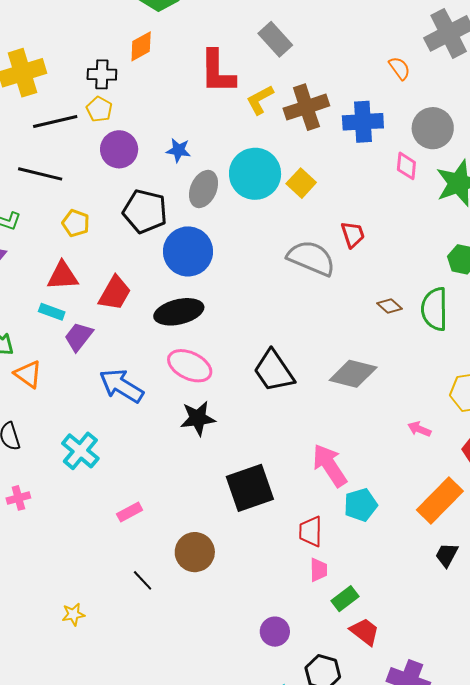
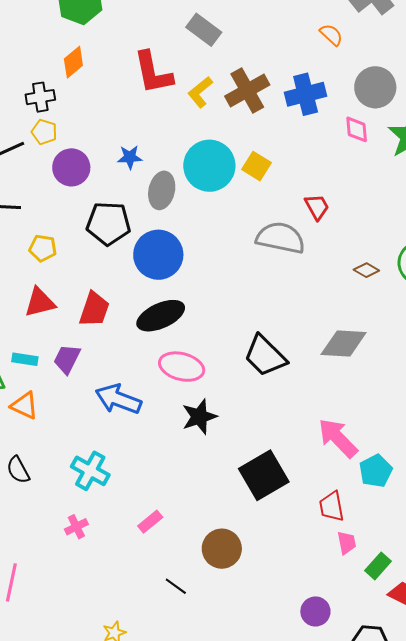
cyan rectangle: (52, 312) -> (25, 359), moved
pink cross: (18, 498) -> (76, 527), moved

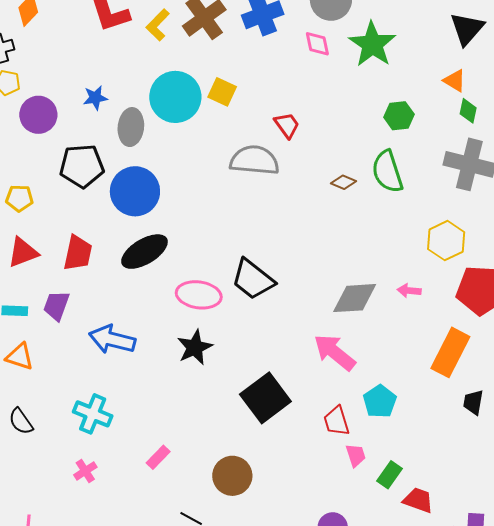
gray diamond: (344, 344) -> (355, 298), moved
pink ellipse: (182, 367) -> (199, 295), moved
cyan pentagon: (376, 471) -> (380, 401), moved

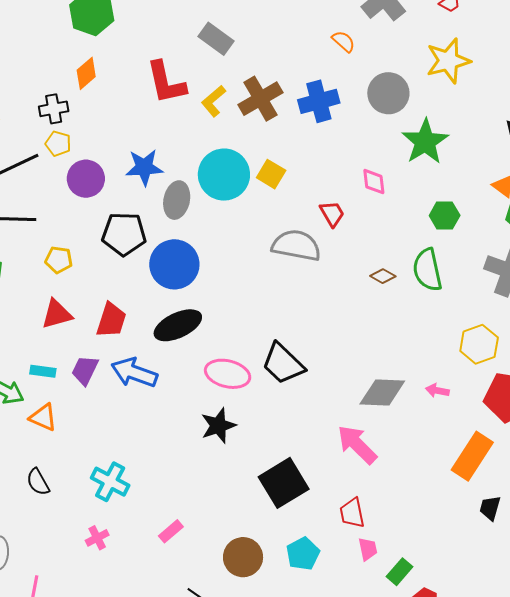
pink diamond: (317, 44) -> (374, 182), moved
blue star: (95, 98) -> (144, 167), size x1.5
blue arrow: (112, 339) -> (134, 373), moved
cyan pentagon: (380, 401) -> (303, 554), moved

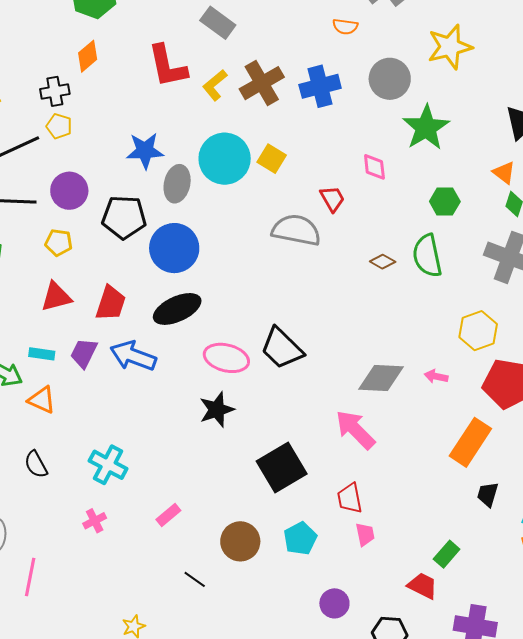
orange semicircle: (344, 41) -> (345, 27), turned 145
purple circle: (86, 179) -> (69, 191), moved
green rectangle: (399, 572) -> (447, 554), moved

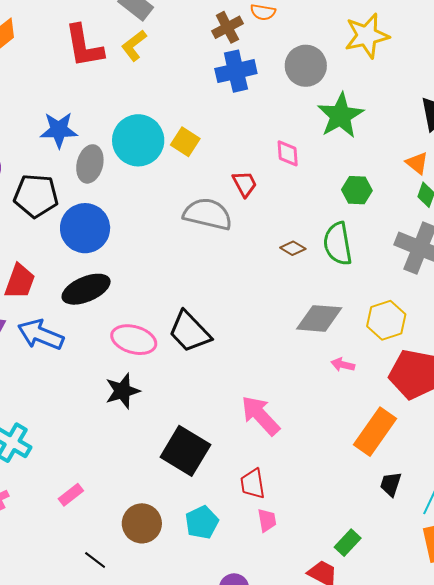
brown cross: (262, 83) -> (227, 27), moved, size x0.7
yellow L-shape: (215, 85) -> (134, 45), moved
gray diamond: (381, 378) -> (319, 318), moved
black square: (282, 468) -> (185, 451), turned -30

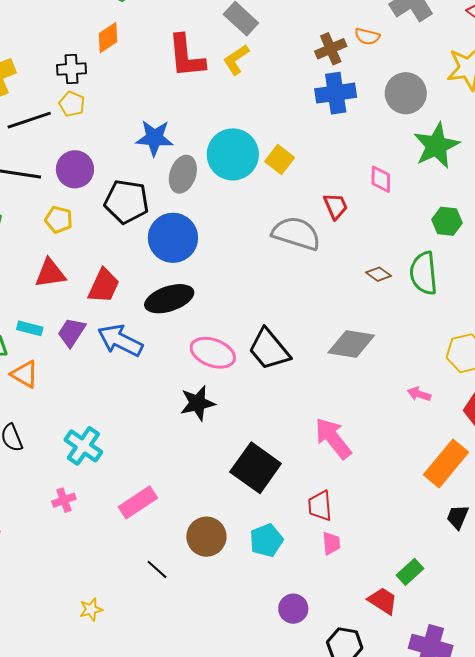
gray diamond: (319, 318) -> (351, 344), moved
pink rectangle: (71, 495) -> (138, 502), size x1.5

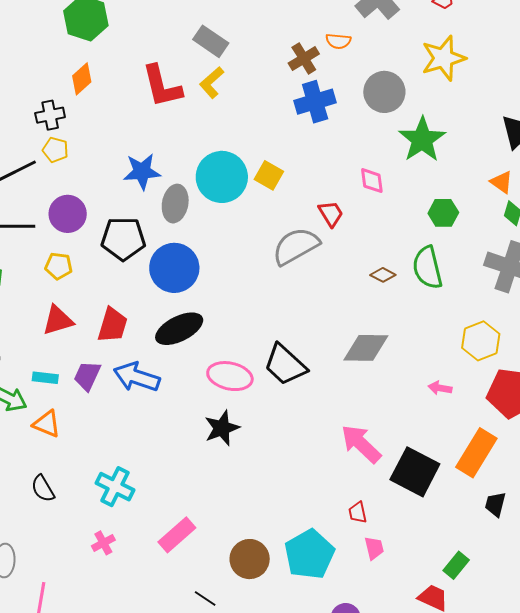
gray semicircle: (296, 233) -> (296, 246), turned -39
black square: (256, 468) -> (415, 472), moved
red trapezoid: (320, 506) -> (358, 512), size x0.7
cyan pentagon: (266, 540) -> (309, 554), size x1.5

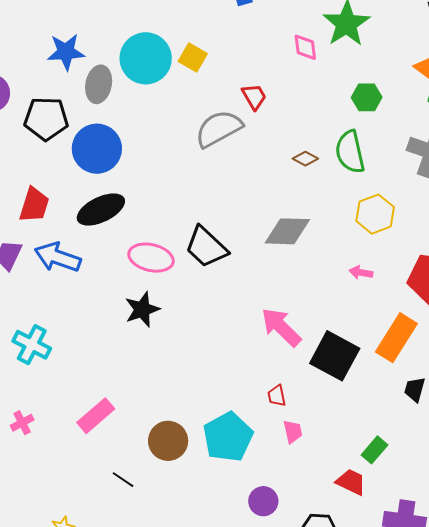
pink diamond: (372, 181) -> (305, 47), moved
yellow hexagon: (481, 341) -> (375, 214), moved
cyan cross: (115, 487) -> (32, 345), moved

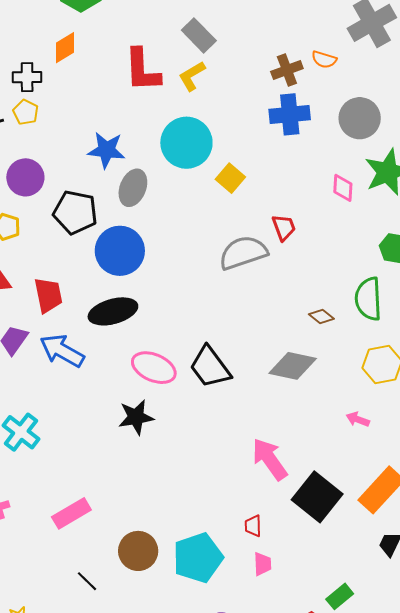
cyan circle: (146, 58) -> (186, 143), moved
brown diamond: (305, 159) -> (321, 316), moved
red trapezoid: (34, 205) -> (48, 295), turned -39

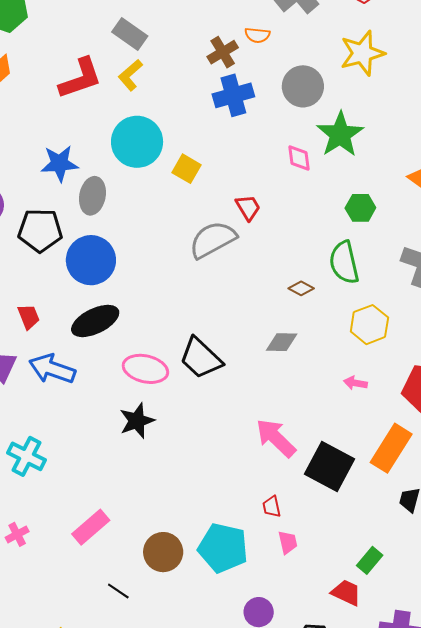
red L-shape: (142, 70) -> (80, 78), turned -96
red trapezoid: (48, 295) -> (29, 317), size x0.7
gray diamond: (293, 366) -> (282, 342), size x0.7
cyan pentagon: (198, 558) -> (223, 548), turned -30

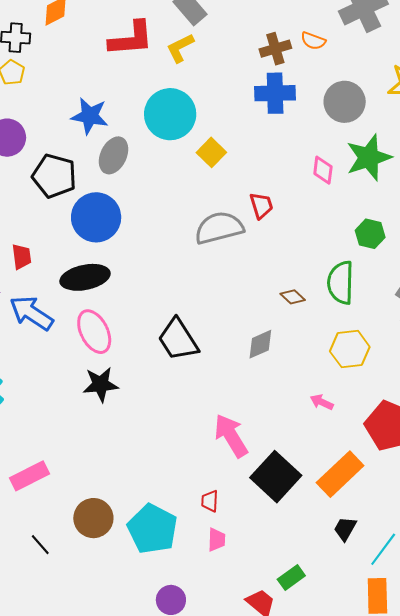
gray diamond: (282, 342) -> (260, 344), turned -40
pink ellipse: (145, 369) -> (94, 332), moved, turned 36

